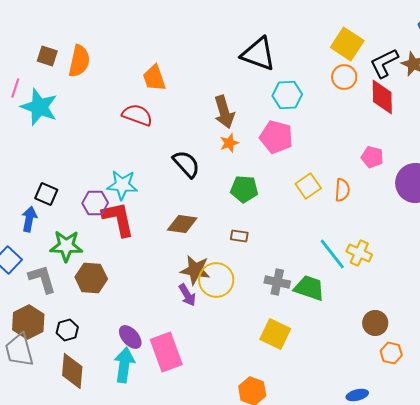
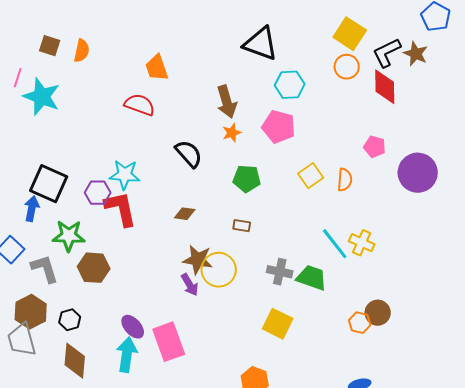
orange semicircle: (79, 61) -> (82, 51), size x0.7
black square: (46, 194) -> (49, 184), size x1.6
brown diamond: (182, 224) -> (185, 214), size x0.7
orange hexagon: (391, 353) -> (360, 323), moved

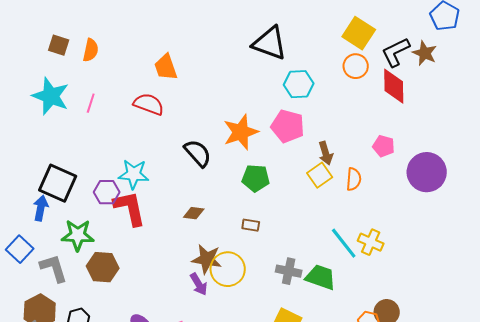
pink line: (18, 78) -> (91, 103), moved
brown arrow: (227, 102) -> (326, 153), moved, size x0.7
orange star: (232, 133) -> (241, 132), size x1.8

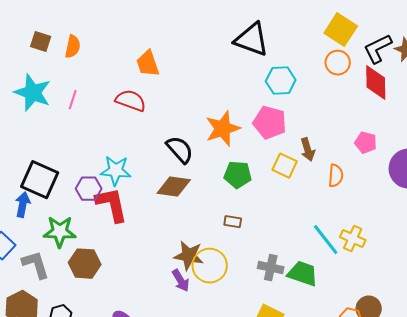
yellow square: (320, 175) -> (285, 166), moved, turned -30
brown diamond: (194, 213) -> (174, 187), moved, size x1.6

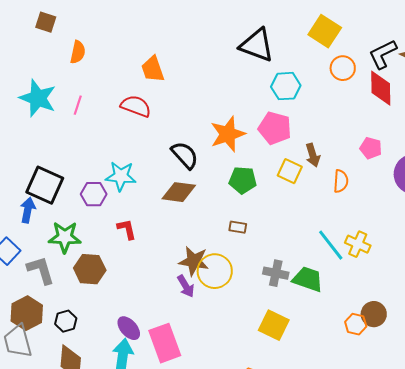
yellow square: (341, 30) -> (325, 31), moved
brown square: (41, 42) -> (46, 22), moved
red L-shape: (112, 205) -> (127, 229), moved, size x0.6

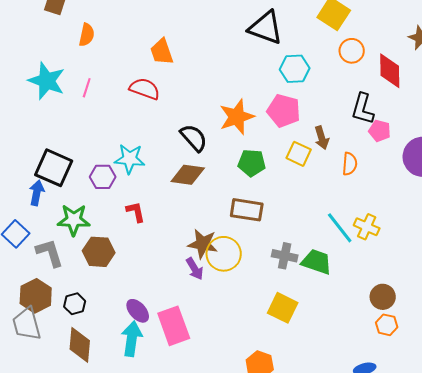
black L-shape: (383, 54) -> (363, 109), moved, turned -48
brown rectangle: (238, 227) -> (247, 210), size x1.8
orange hexagon: (356, 324) -> (387, 325), moved

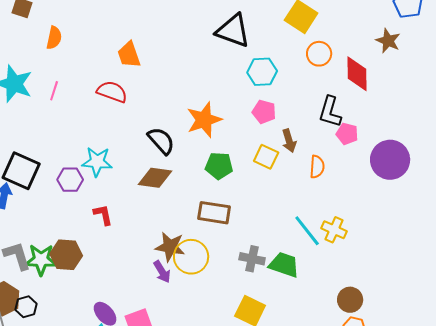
pink pentagon: (284, 111) -> (264, 112), moved, size x0.7
green star: (74, 220) -> (41, 260), moved
black hexagon: (75, 304) -> (26, 307), moved

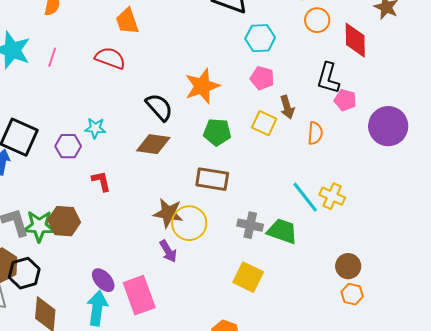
cyan star: (97, 162) -> (95, 128), size x0.7
purple arrow: (162, 272) -> (168, 251), moved
black hexagon: (26, 307) -> (24, 273), size x1.4

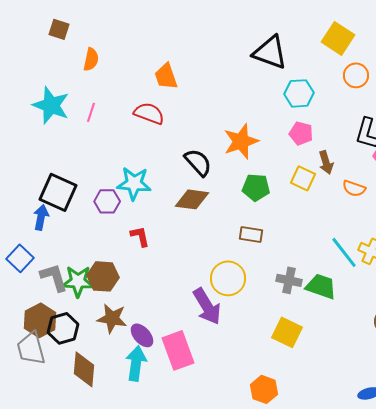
cyan star: (95, 128) -> (134, 183), size x1.6
orange semicircle: (315, 133) -> (354, 188), turned 105
brown rectangle: (212, 179) -> (251, 234), size x0.7
brown star: (168, 213) -> (112, 318), moved
purple arrow: (168, 251) -> (207, 306), size x1.6

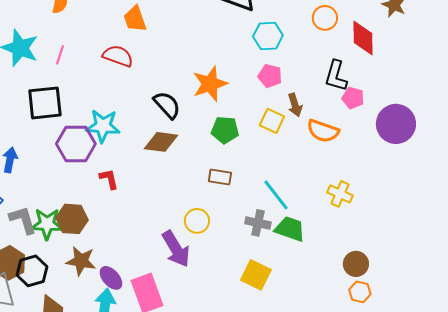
orange semicircle: (354, 188) -> (323, 131), size x1.4
black square: (58, 192) -> (45, 103), moved, turned -30
purple hexagon: (107, 201) -> (76, 144), size x1.5
cyan line: (344, 252) -> (276, 195), moved
yellow circle: (228, 278) -> (197, 221), size x0.7

